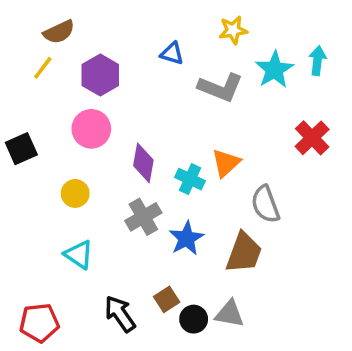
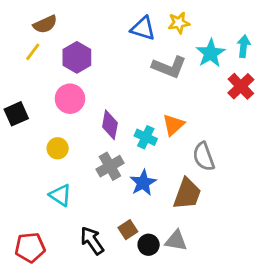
blue triangle: (172, 53) -> (143, 28), moved, size x1.4
red cross: (312, 138) -> (241, 86), moved

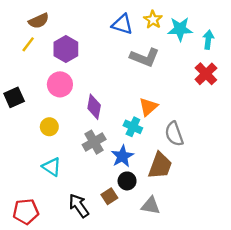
yellow star: (179, 23) -> (153, 20), turned -30
cyan star: (211, 53) -> (180, 29), moved, turned 30
cyan cross: (146, 137) -> (133, 127), moved
black circle: (149, 245) -> (127, 181), moved

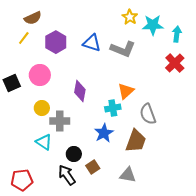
blue triangle: (122, 24) -> (92, 43), moved
pink circle: (60, 84) -> (40, 75), moved
cyan cross: (133, 127) -> (113, 108), turned -35
gray cross: (94, 142) -> (60, 121), moved, turned 30
black circle: (127, 181) -> (74, 154), moved

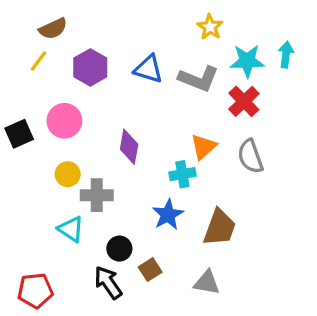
cyan star: (153, 25) -> (247, 61), moved
red cross: (175, 63) -> (244, 101), moved
gray semicircle: (148, 114) -> (250, 156), moved

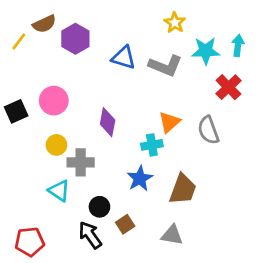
yellow line: (39, 61) -> (19, 41), moved
purple hexagon: (90, 67) -> (75, 39), moved
red cross: (244, 101) -> (229, 87), moved

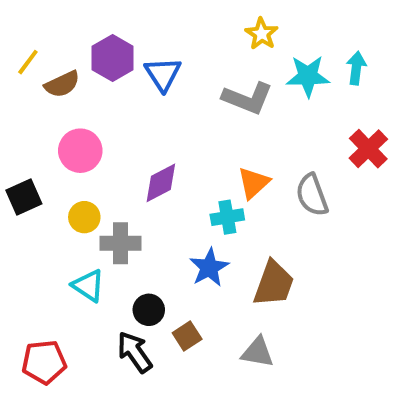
brown semicircle: (44, 24) -> (62, 84), moved
blue triangle: (124, 58) -> (163, 74), moved, turned 40
red cross: (229, 87) -> (368, 149), moved
black square: (16, 111) -> (24, 197), moved
purple diamond: (108, 122) -> (161, 183), turned 52

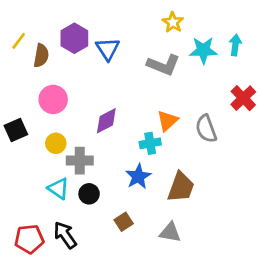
brown semicircle: (62, 84) -> (41, 56), turned -55
black circle: (149, 310) -> (89, 194), moved
black arrow: (135, 352) -> (65, 235), moved

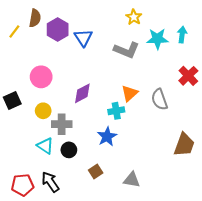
brown semicircle: (41, 56) -> (35, 18), moved
brown trapezoid: (181, 187) -> (184, 145), moved

